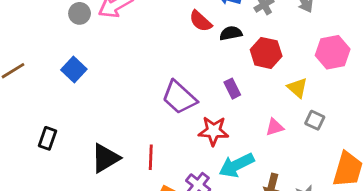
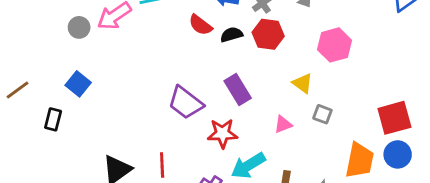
red hexagon: (266, 53) -> (268, 34), moved
purple rectangle: (232, 89) -> (238, 90), size x1.5
black rectangle: (47, 138) -> (53, 119), moved

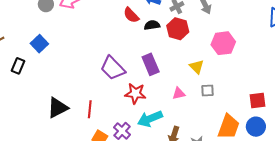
gray square: (322, 114) -> (207, 90), turned -32
red square: (394, 118) -> (258, 101), size x0.7

